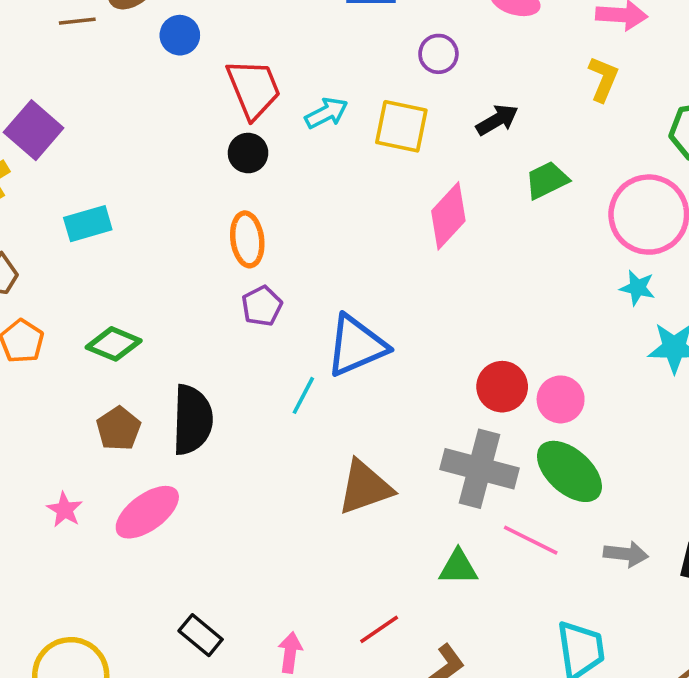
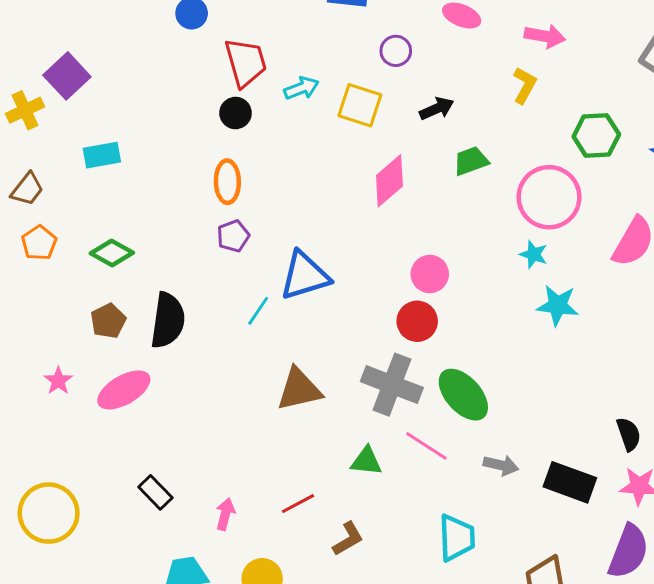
pink circle: (561, 399) -> (430, 274), moved

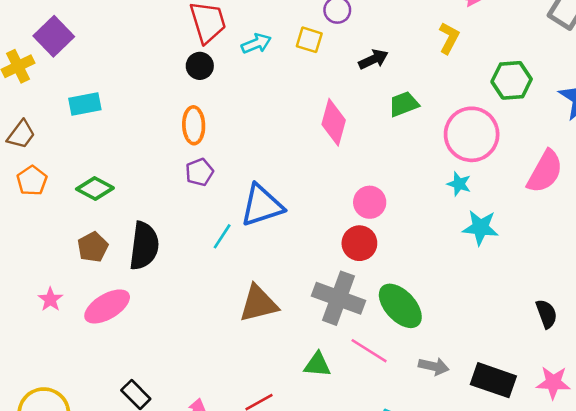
yellow square: (360, 105) -> (309, 40), moved, size x0.7
pink diamond: (389, 181) -> (334, 122), turned -33
black semicircle: (629, 434) -> (546, 314), moved

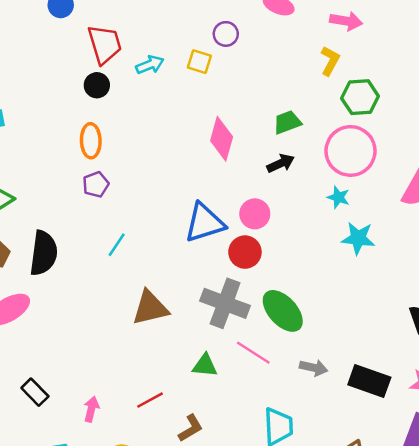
black arrow: (373, 59) -> (281, 163), moved
green hexagon: (512, 80) -> (360, 97), moved
blue triangle: (262, 205) -> (205, 223), moved

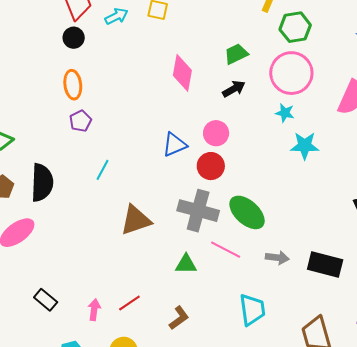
blue triangle: (205, 223) -> (175, 145), size x0.7
red line: (150, 400) -> (129, 303), moved

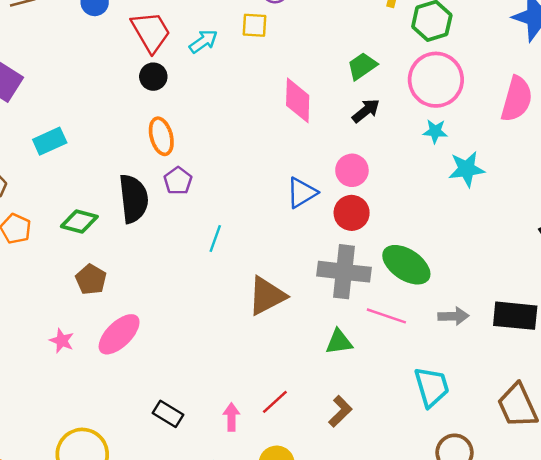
black semicircle: (42, 183) -> (133, 199), moved

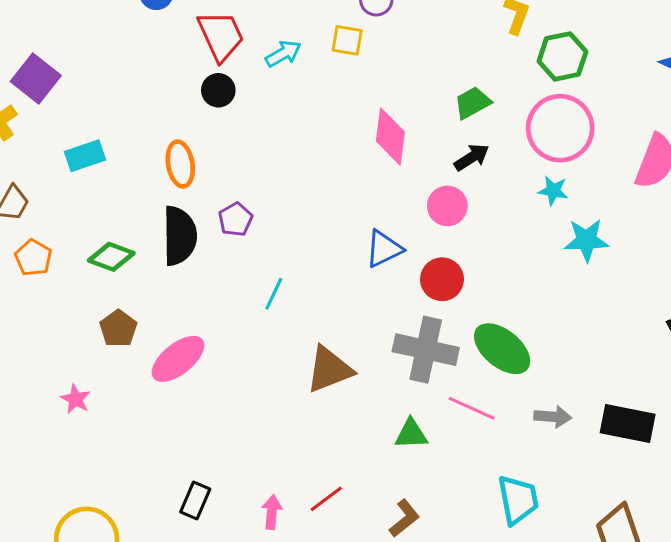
orange ellipse: (161, 136) -> (180, 164), moved
pink circle: (352, 170) -> (447, 206), moved
pink ellipse: (119, 334) -> (178, 359), moved
black rectangle: (168, 414) -> (195, 501), turned 76

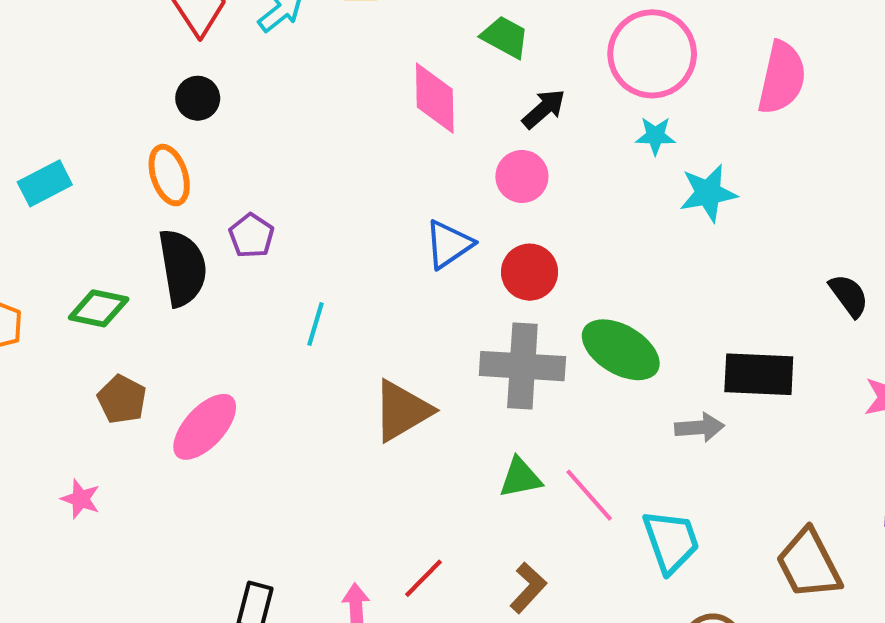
black circle: (218, 90) -> (198, 98), moved
green trapezoid: (473, 103) -> (505, 37), moved, turned 66
pink line: (472, 408) -> (589, 495), moved, turned 33
black rectangle: (628, 424) -> (759, 374), moved

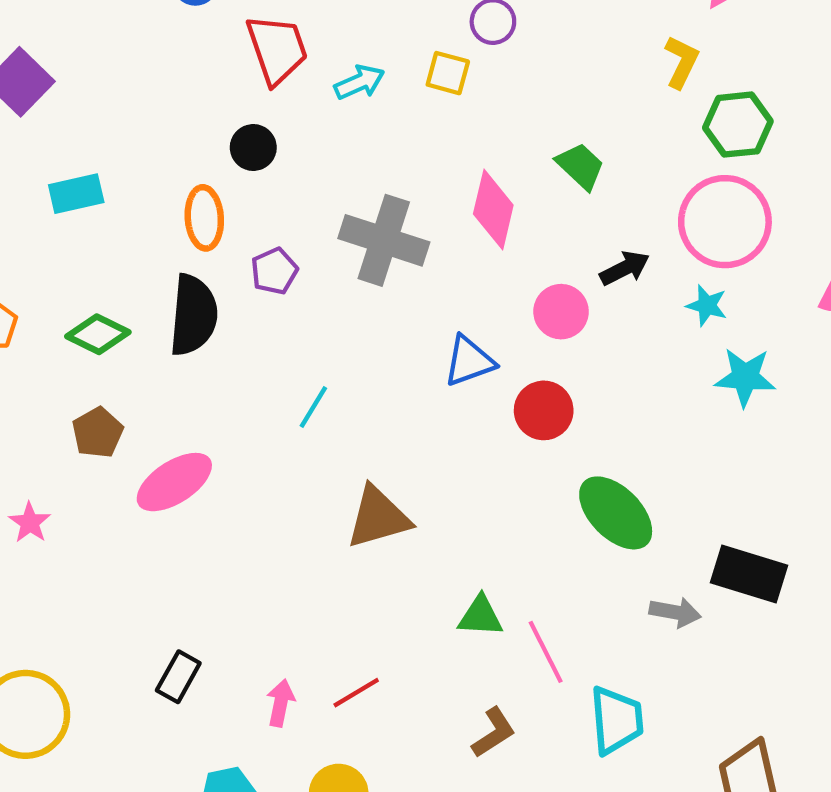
black arrow: (544, 109) -> (625, 268), moved
purple pentagon: (251, 236) -> (274, 271), moved
gray cross: (522, 366) -> (384, 240), moved
brown L-shape: (528, 588) -> (494, 733), moved

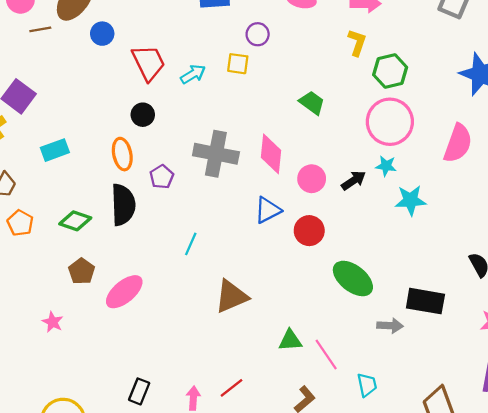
pink diamond: (493, 209) -> (271, 154), moved
black arrow: (625, 268) -> (354, 180), moved
cyan trapezoid: (616, 720) -> (367, 385), size x0.7

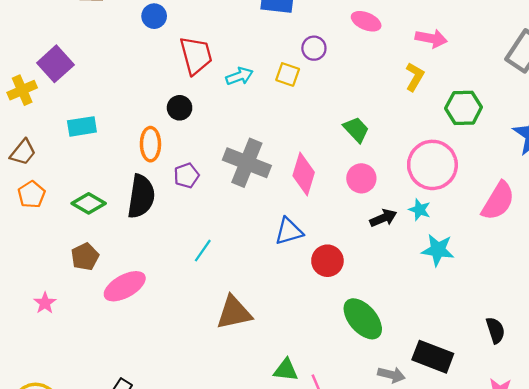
green hexagon: (390, 71) -> (464, 108), moved
pink circle: (312, 179) -> (361, 178), moved

